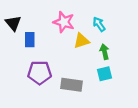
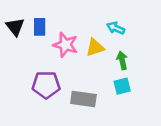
pink star: (64, 22) -> (65, 45), moved
cyan arrow: (99, 24) -> (116, 28), turned -32
blue rectangle: (30, 40) -> (40, 27), moved

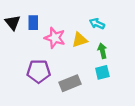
gray rectangle: (83, 99) -> (70, 83), turned -30

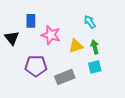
black triangle: (13, 23) -> (12, 38), moved
cyan arrow: (97, 24) -> (90, 22), turned 32
yellow triangle: (80, 40) -> (76, 46), moved

